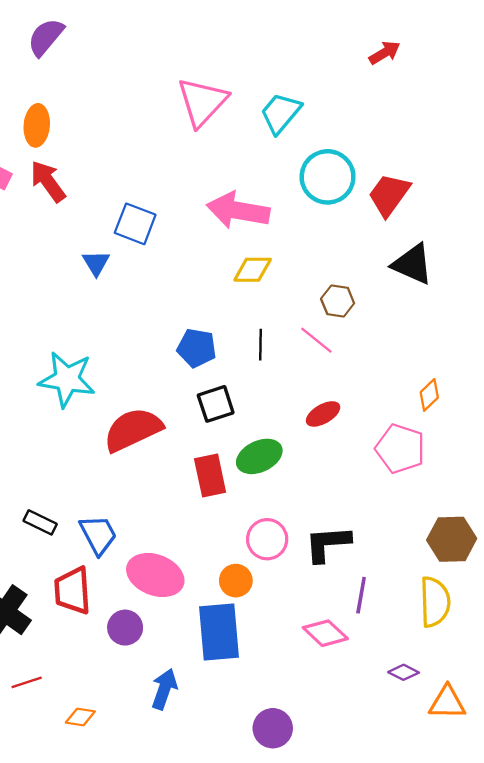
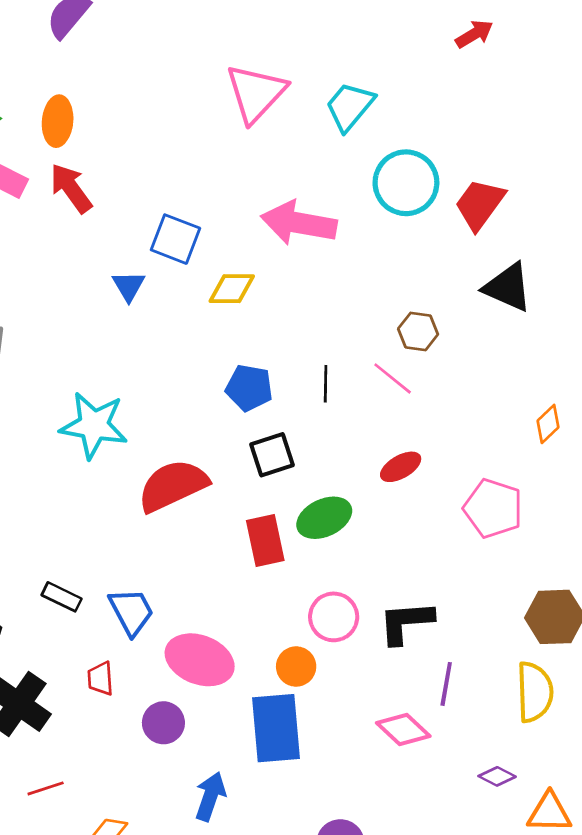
yellow diamond: (253, 270) -> (232, 289), moved
orange diamond: (429, 395) -> (548, 424), moved
red trapezoid: (73, 591) -> (100, 679), size x0.6

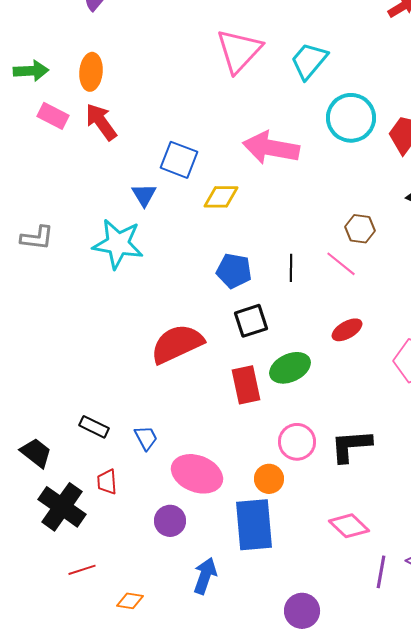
cyan star: (94, 425) -> (118, 244), moved
blue trapezoid: (131, 612) -> (146, 438), size x0.7
red trapezoid: (100, 679) -> (107, 482), moved
purple line: (446, 684) -> (381, 572), moved

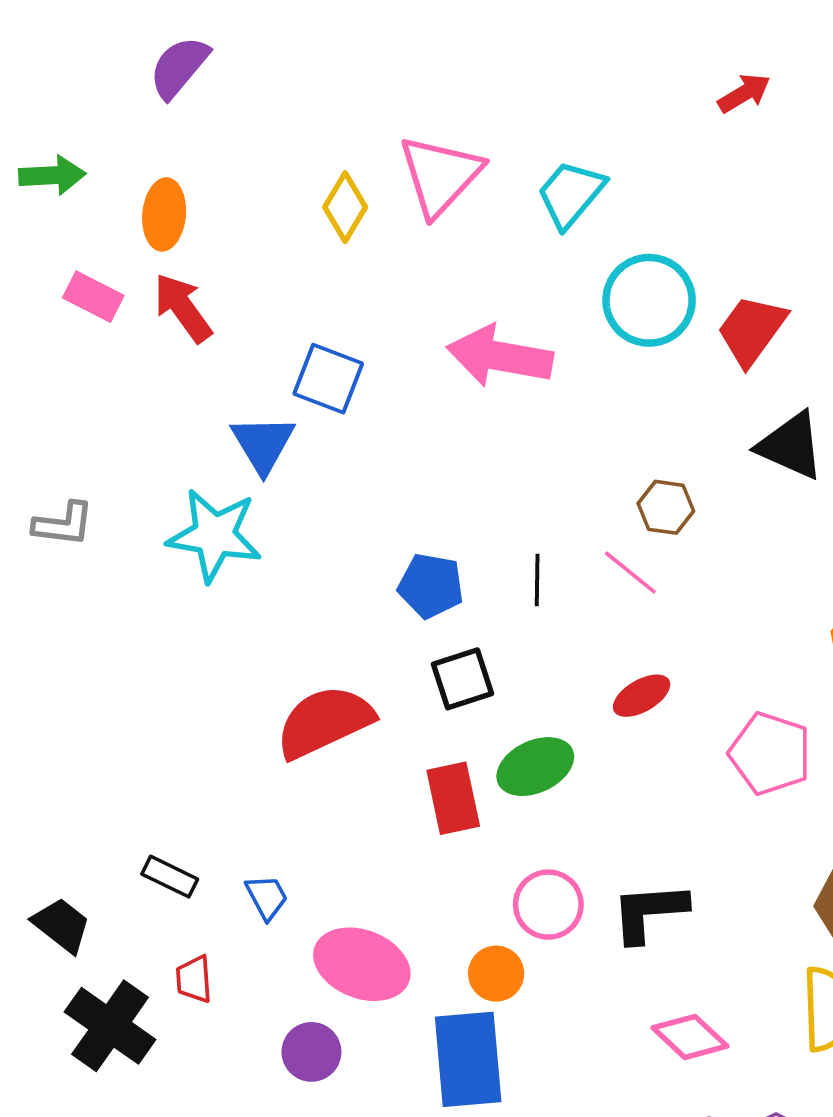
green arrow: (31, 71) -> (52, 175), moved
blue triangle: (144, 195) -> (263, 444), size x1.4
yellow diamond: (221, 197) -> (345, 207), moved, turned -60
pink diamond: (349, 526) -> (690, 1037), moved

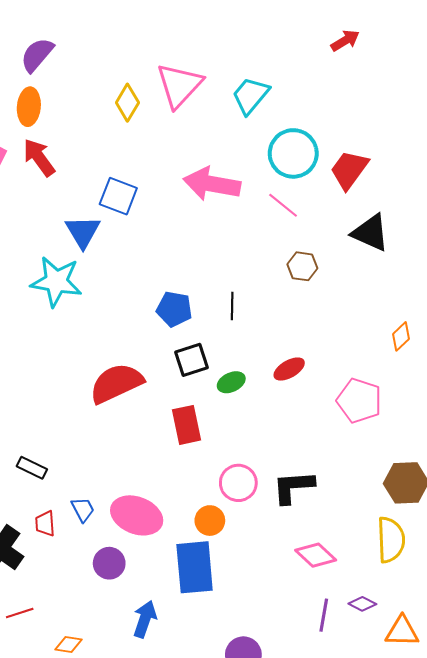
purple semicircle: (179, 67) -> (37, 55), moved
pink line: (630, 573) -> (283, 205), moved
green ellipse: (535, 767) -> (231, 382), moved, size x0.7
blue trapezoid: (267, 897) -> (83, 509), moved

